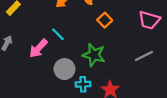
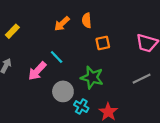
orange square: (105, 20) -> (103, 43), turned 32
cyan cross: (83, 84) -> (81, 107), turned 32

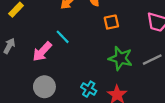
green star: (92, 77) -> (120, 58), moved
gray circle: (63, 91) -> (44, 87), moved

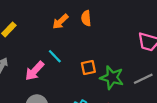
orange square: (111, 22) -> (88, 68), moved

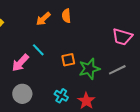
green star: (112, 78) -> (89, 69), turned -30

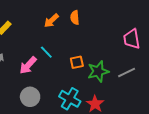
pink trapezoid: (122, 37) -> (132, 39), turned 65
cyan cross: (61, 96) -> (70, 99), size x1.5

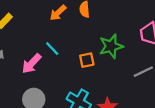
green star: (98, 71) -> (111, 46), moved

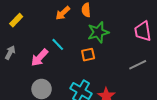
green star: (111, 46) -> (98, 32), moved

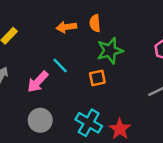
orange arrow: (63, 13) -> (66, 27), turned 35

